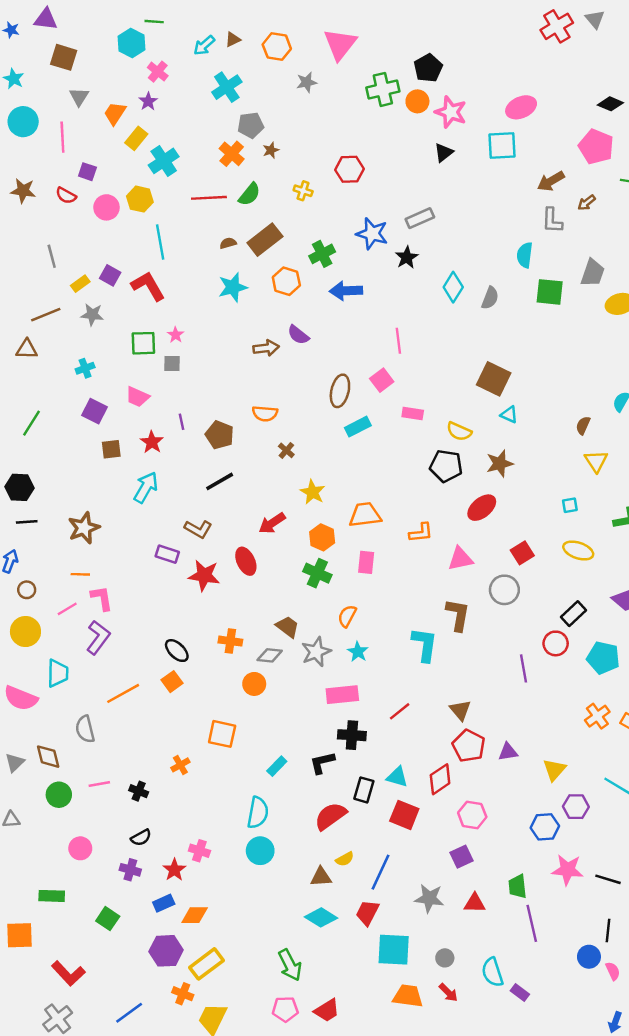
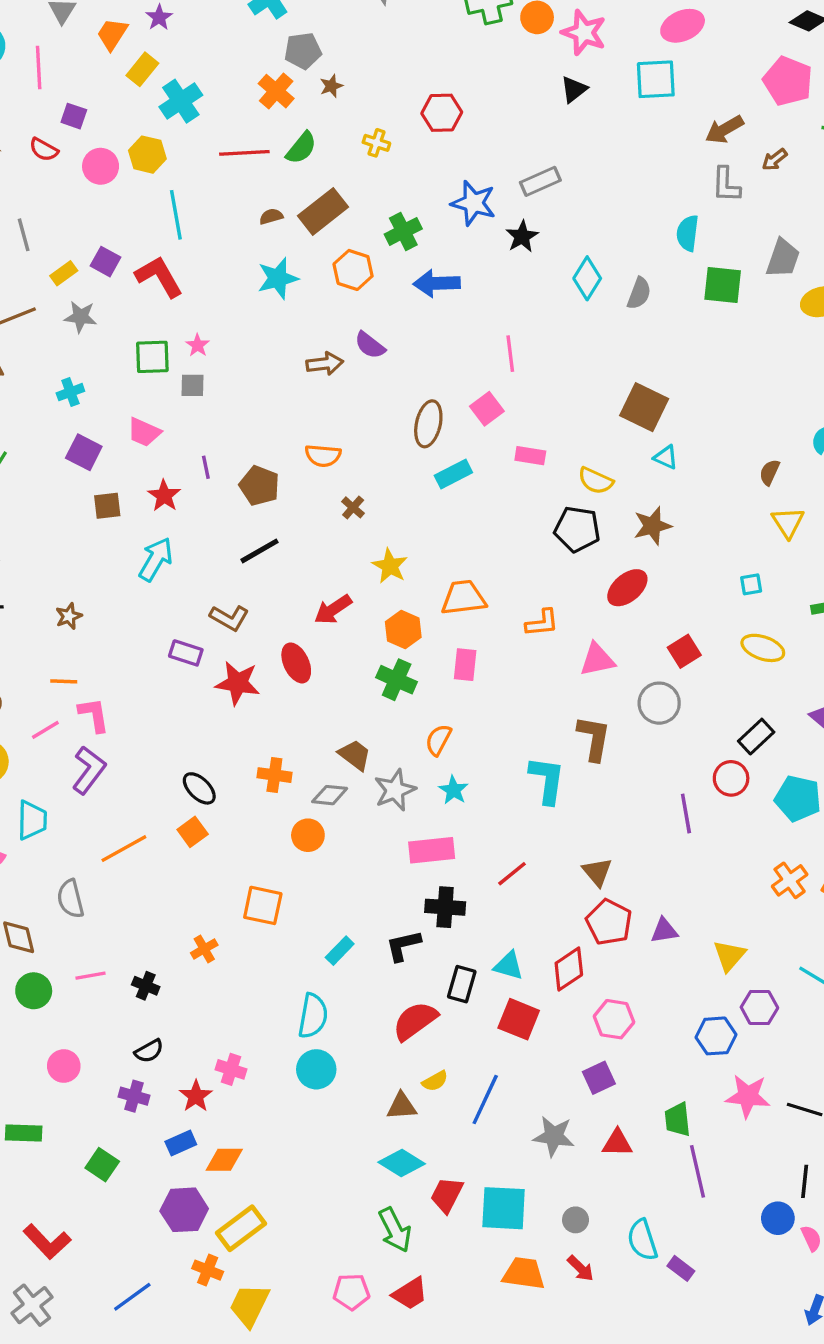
brown star: (84, 528) -> (69, 616), size x0.6
red trapezoid: (367, 913) -> (447, 1195), moved
green arrow: (290, 965) -> (395, 1230), moved

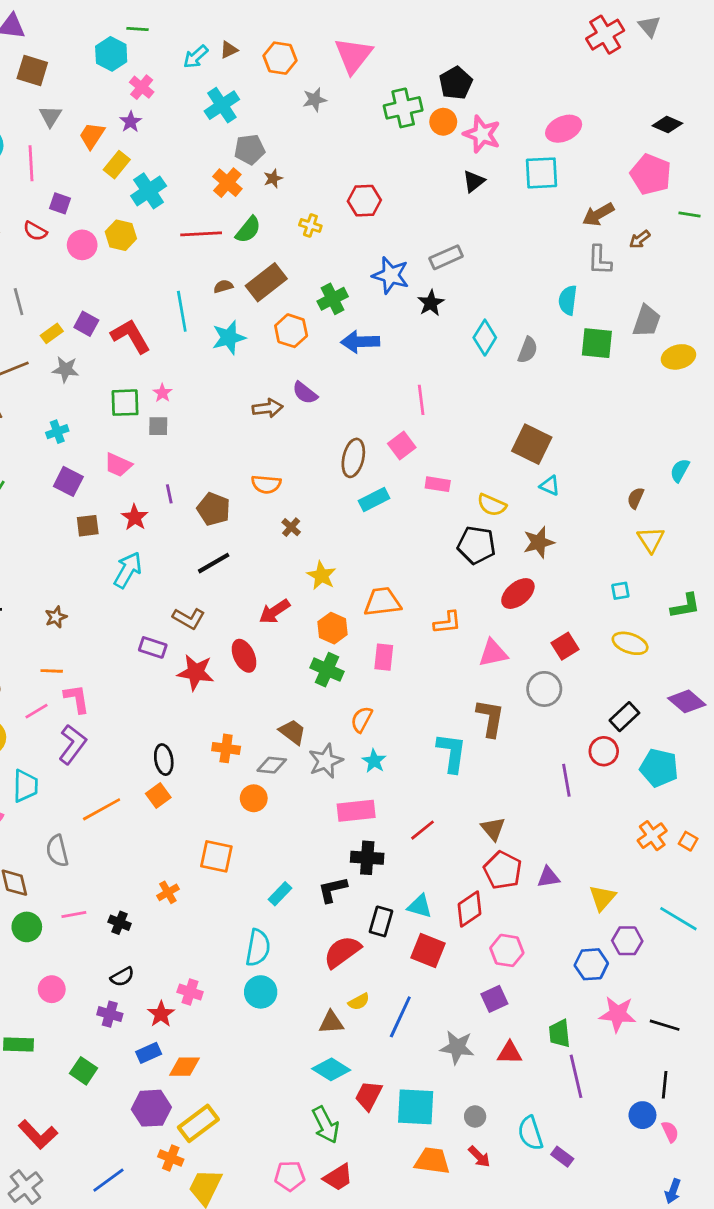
cyan line: (176, 215) -> (182, 311), moved
black ellipse: (199, 788) -> (164, 760), turned 36

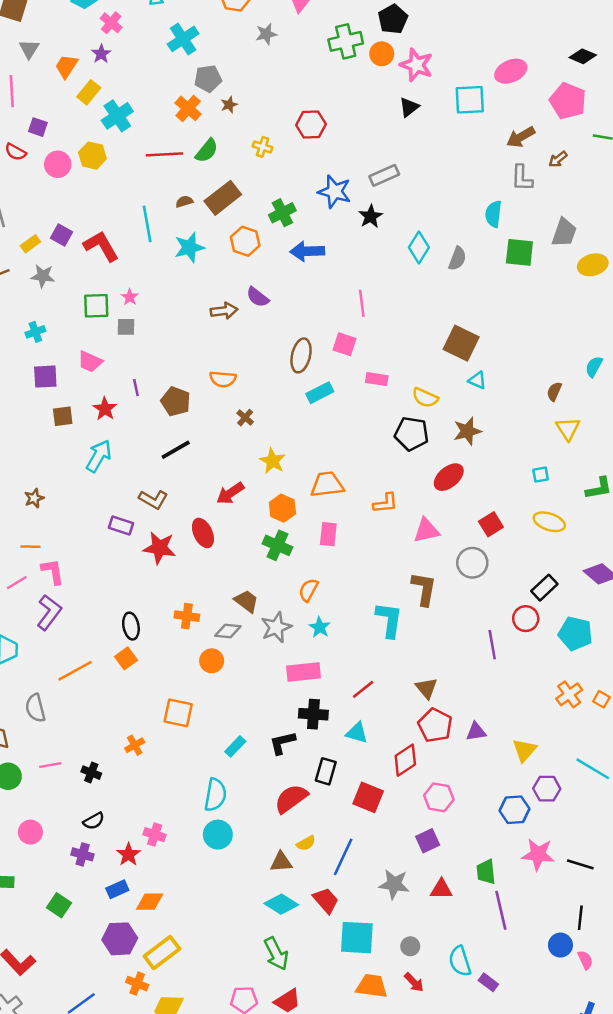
pink ellipse: (564, 129) -> (511, 71), moved
pink square: (402, 445) -> (344, 344), turned -35
purple square: (68, 481) -> (45, 377), turned -30
cyan triangle: (420, 906) -> (357, 733), moved
red trapezoid: (369, 1096) -> (326, 900), moved, turned 112

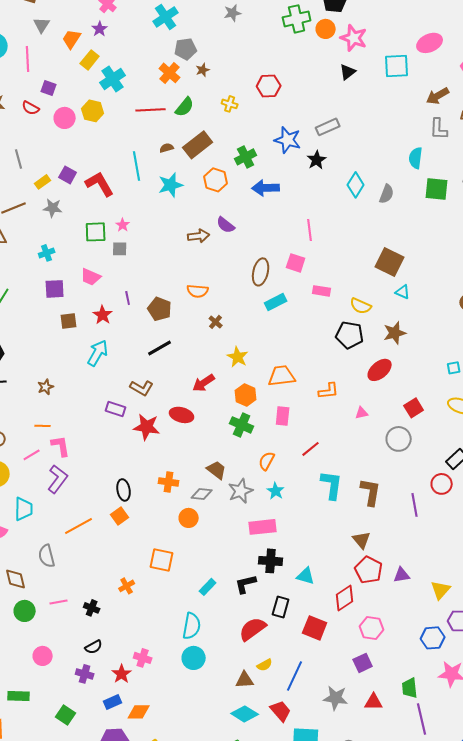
pink triangle: (426, 530) -> (362, 413), size x0.6
red ellipse: (203, 533) -> (182, 415), turned -50
brown L-shape: (424, 589) -> (371, 492), moved
red line: (363, 689) -> (311, 449), moved

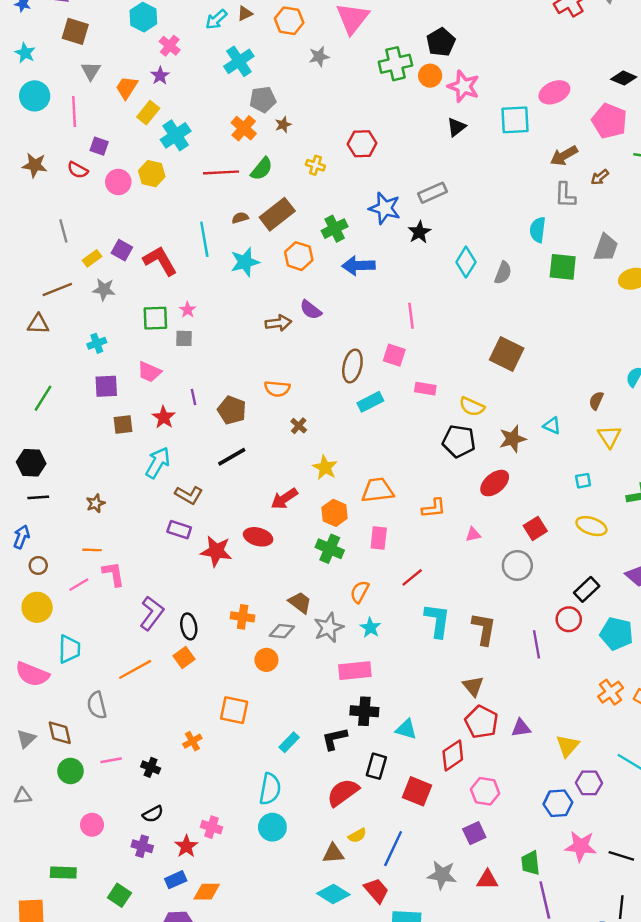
cyan triangle: (403, 292) -> (552, 426), moved
brown L-shape: (142, 388) -> (189, 495), moved
purple L-shape: (58, 479) -> (152, 613), moved

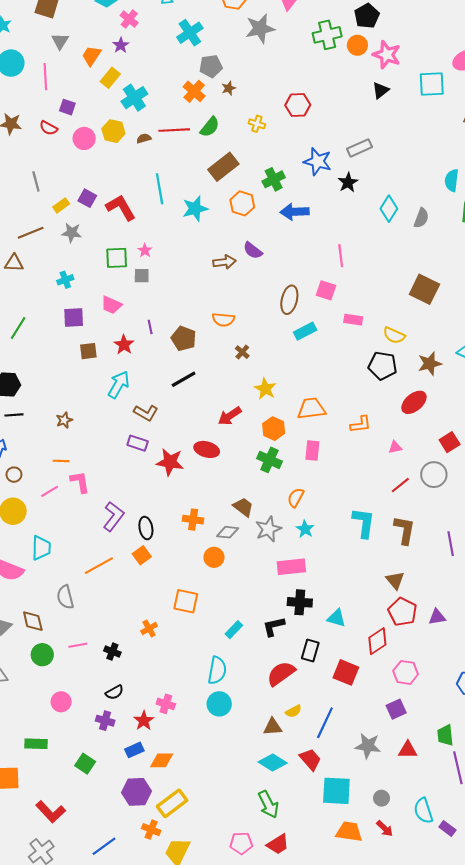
gray star: (319, 57) -> (260, 29), size x1.6
brown semicircle: (240, 218) -> (144, 138), moved
red line: (412, 577) -> (400, 485), moved

